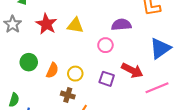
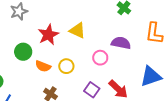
red star: (46, 24) -> (48, 35), moved
orange semicircle: (52, 70) -> (43, 66), turned 70
yellow circle: (75, 74) -> (66, 66), moved

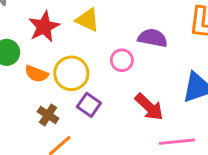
yellow circle: (66, 66) -> (71, 73), size x1.5
purple square: (92, 90) -> (89, 105), moved

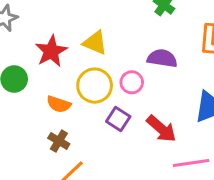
yellow circle: (71, 73) -> (95, 86), moved
orange semicircle: (36, 74) -> (59, 104), moved
purple square: (89, 105) -> (118, 119), moved

